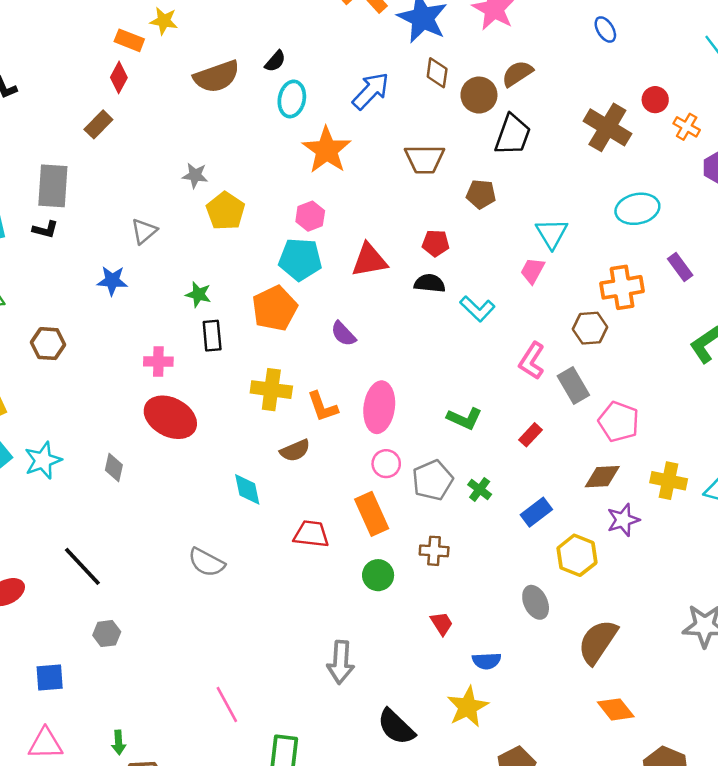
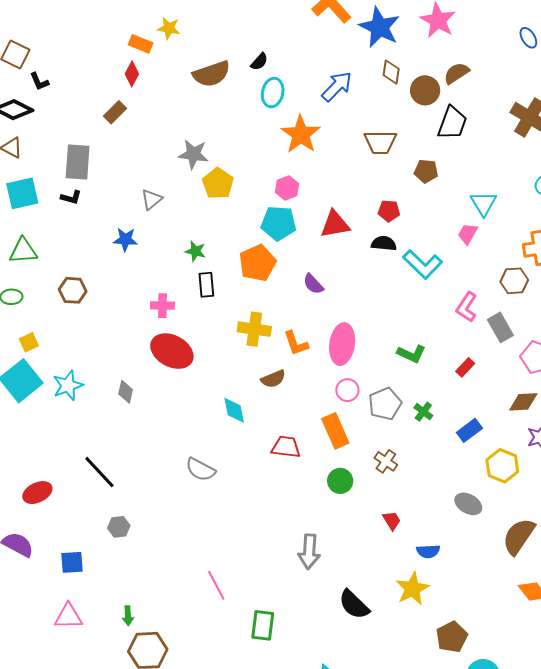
gray star: (195, 175) -> (193, 154), size x1.4
cyan L-shape: (477, 309) -> (423, 264), size x1.4
brown cross: (434, 551) -> (386, 461), turned 30
gray ellipse: (536, 602) -> (468, 504), turned -36

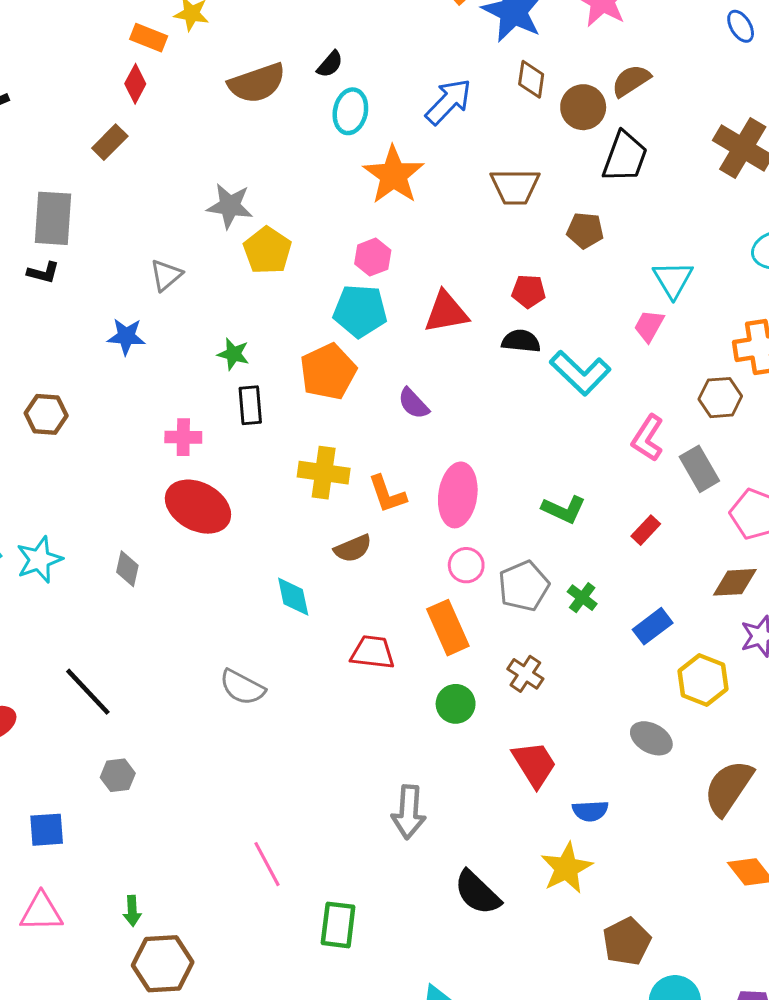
red trapezoid: (392, 521) -> (534, 764), size x1.6

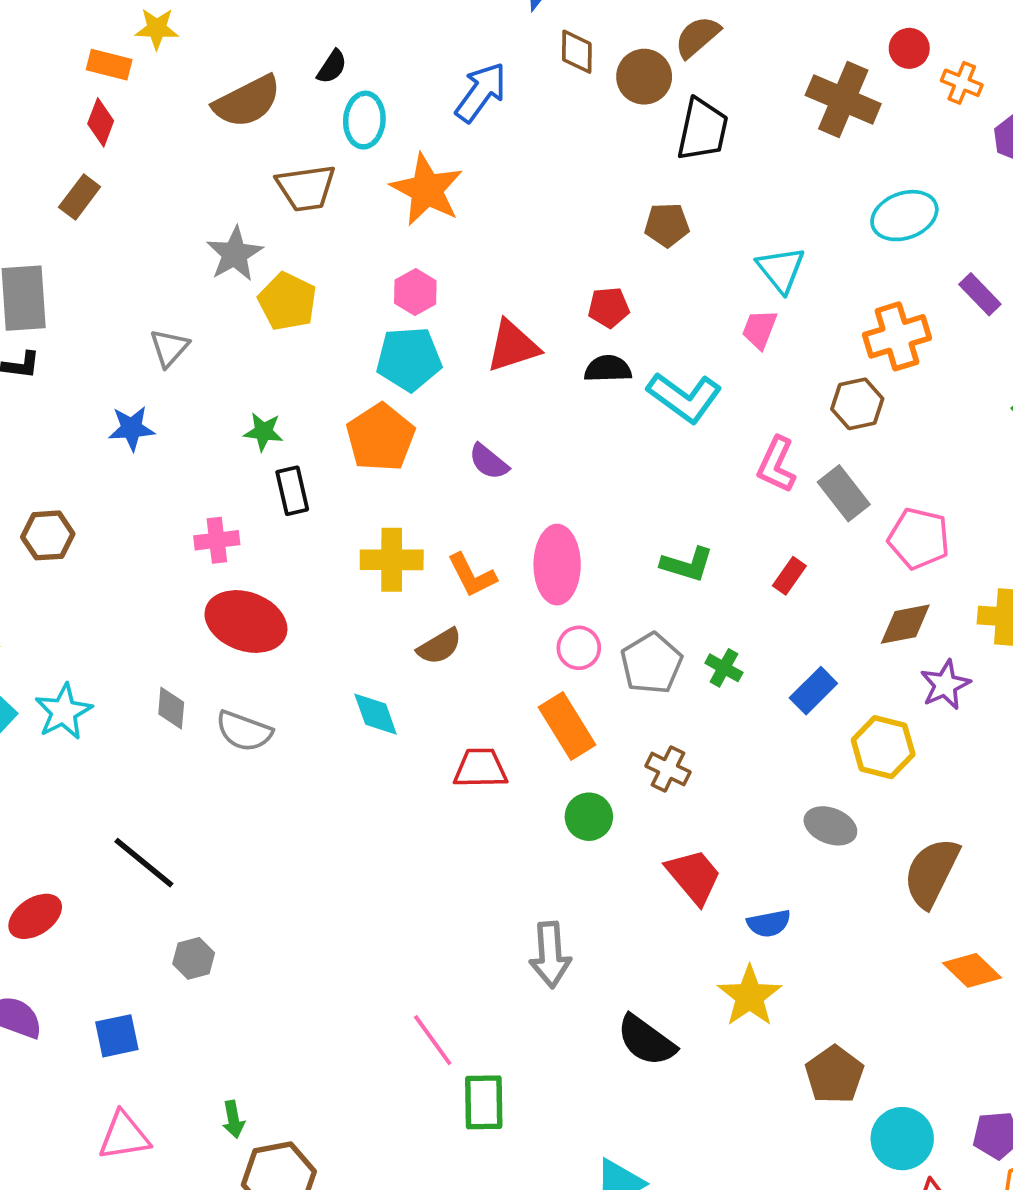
brown trapezoid: (515, 187) -> (306, 188), moved
gray star: (230, 206) -> (235, 254), turned -30
gray semicircle: (242, 687) -> (244, 731), moved
pink line: (267, 864) -> (433, 1040), moved

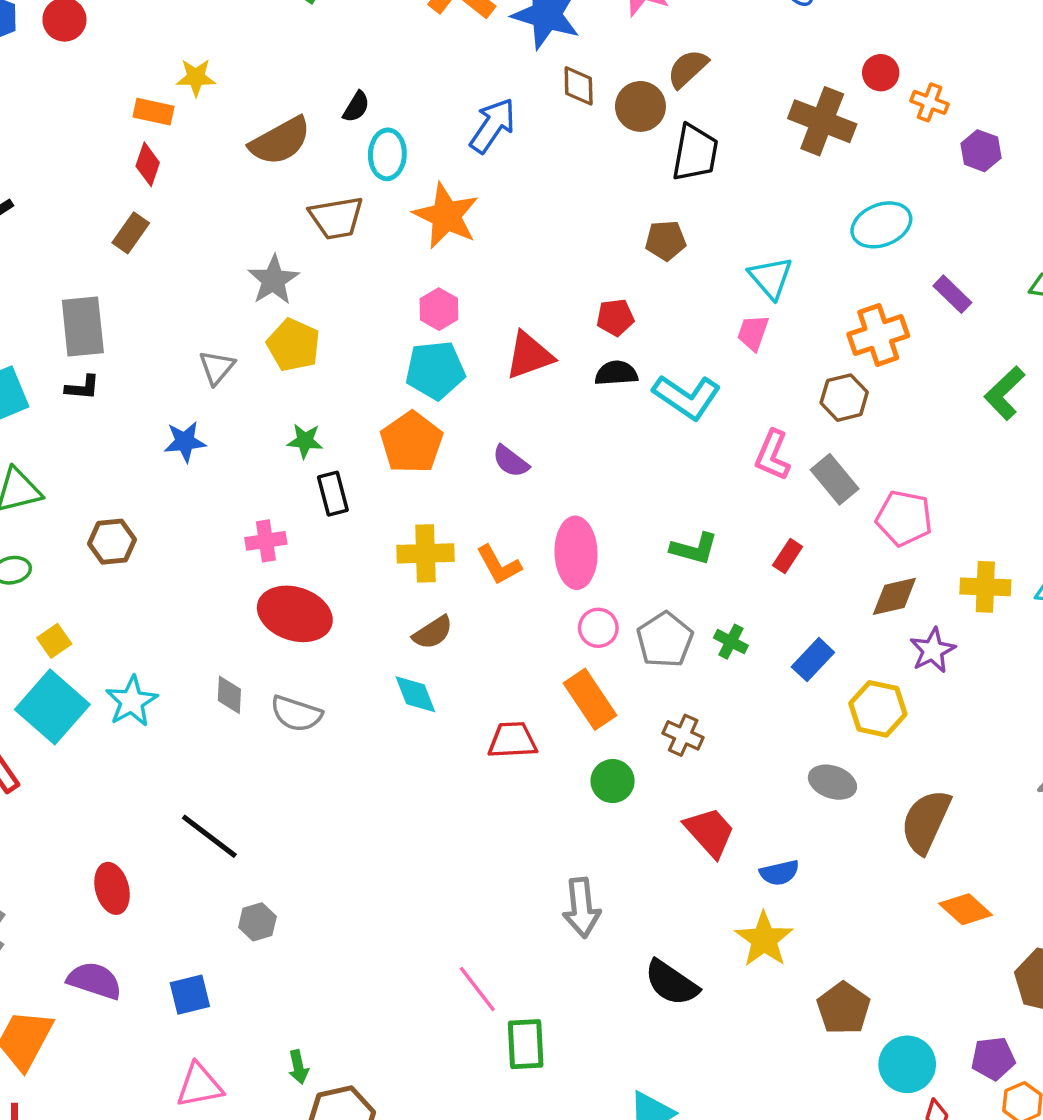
yellow pentagon: (287, 301) -> (294, 345), moved
brown semicircle: (439, 646) -> (433, 633), moved
red ellipse: (35, 916) -> (112, 888), turned -69

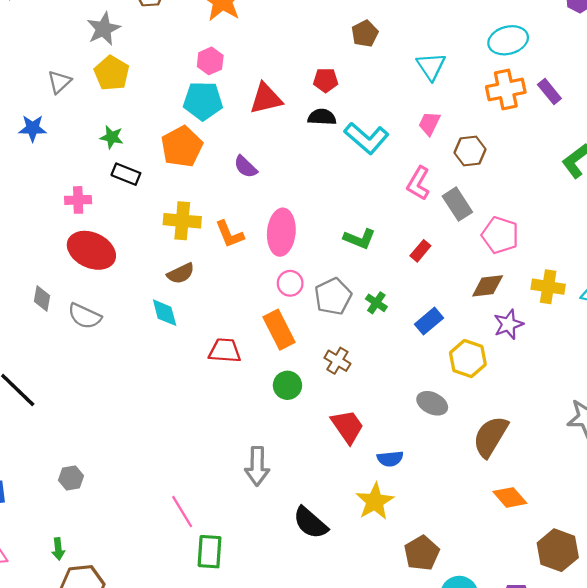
brown pentagon: (666, 241) -> (365, 34), turned -30
pink trapezoid: (753, 333) -> (429, 123), moved
orange cross: (878, 335) -> (506, 90), moved
black rectangle: (333, 494) -> (126, 174), turned -60
gray hexagon: (257, 922) -> (71, 478), moved

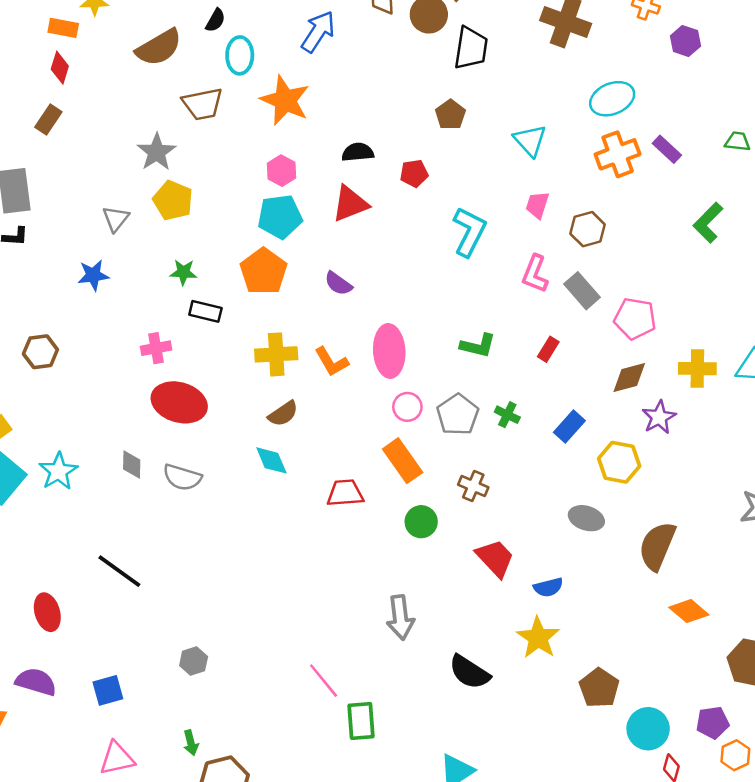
black semicircle: (322, 117) -> (358, 152), moved
cyan L-shape: (367, 138) -> (469, 232), turned -96

